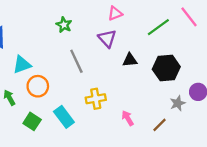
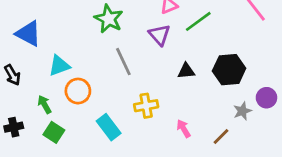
green star: (64, 25) -> (109, 19), size x1.5
green line: (158, 27) -> (198, 21), moved
black triangle: (130, 60) -> (186, 71), moved
green square: (32, 121) -> (54, 132), moved

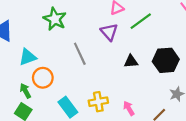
green star: (109, 19) -> (55, 19), moved
green arrow: (44, 104) -> (25, 91), moved
yellow cross: (146, 106) -> (98, 102), moved

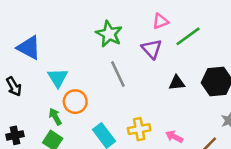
green star: (55, 19) -> (109, 34), moved
cyan triangle: (28, 57) -> (58, 78), turned -42
pink arrow: (129, 108) -> (174, 137), turned -32

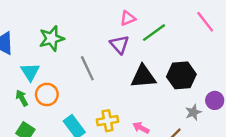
green star: (109, 34) -> (52, 39), moved, turned 30
black triangle: (177, 83) -> (143, 77), size x1.6
green arrow: (55, 117) -> (22, 98), moved

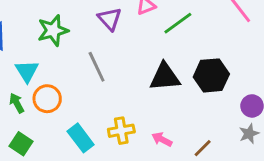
purple triangle: (119, 44) -> (110, 19), moved
gray star: (193, 112) -> (249, 134), moved

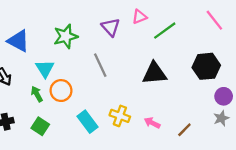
black hexagon: (211, 75) -> (206, 66), moved
yellow cross: (121, 131) -> (120, 116), turned 30

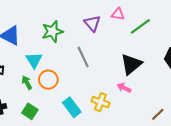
pink triangle: (139, 17) -> (118, 14), turned 32
black triangle: (154, 73) -> (131, 64), turned -35
pink arrow: (152, 123) -> (124, 88), moved

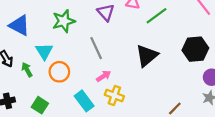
green arrow: (27, 83) -> (27, 70), moved
pink arrow: (124, 88) -> (104, 76), moved, turned 120

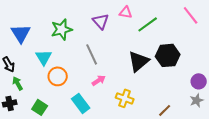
blue triangle: (19, 25) -> (21, 33), turned 30
black hexagon: (195, 49) -> (168, 55), moved
green arrow: (27, 70) -> (18, 83), moved
yellow cross: (114, 96) -> (125, 98), moved

